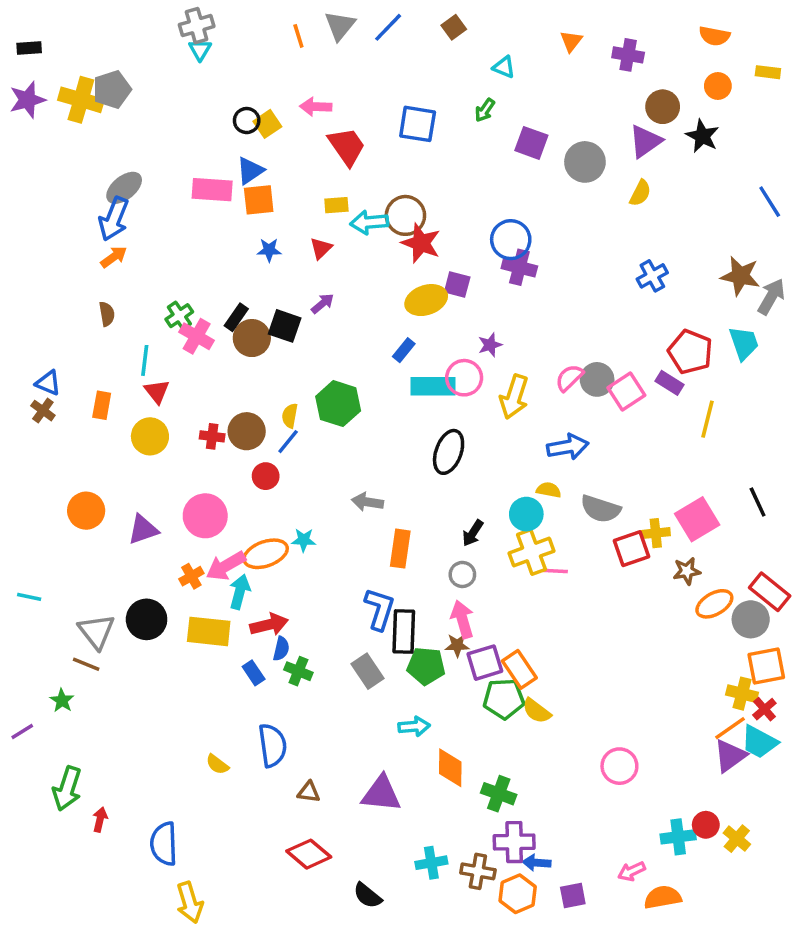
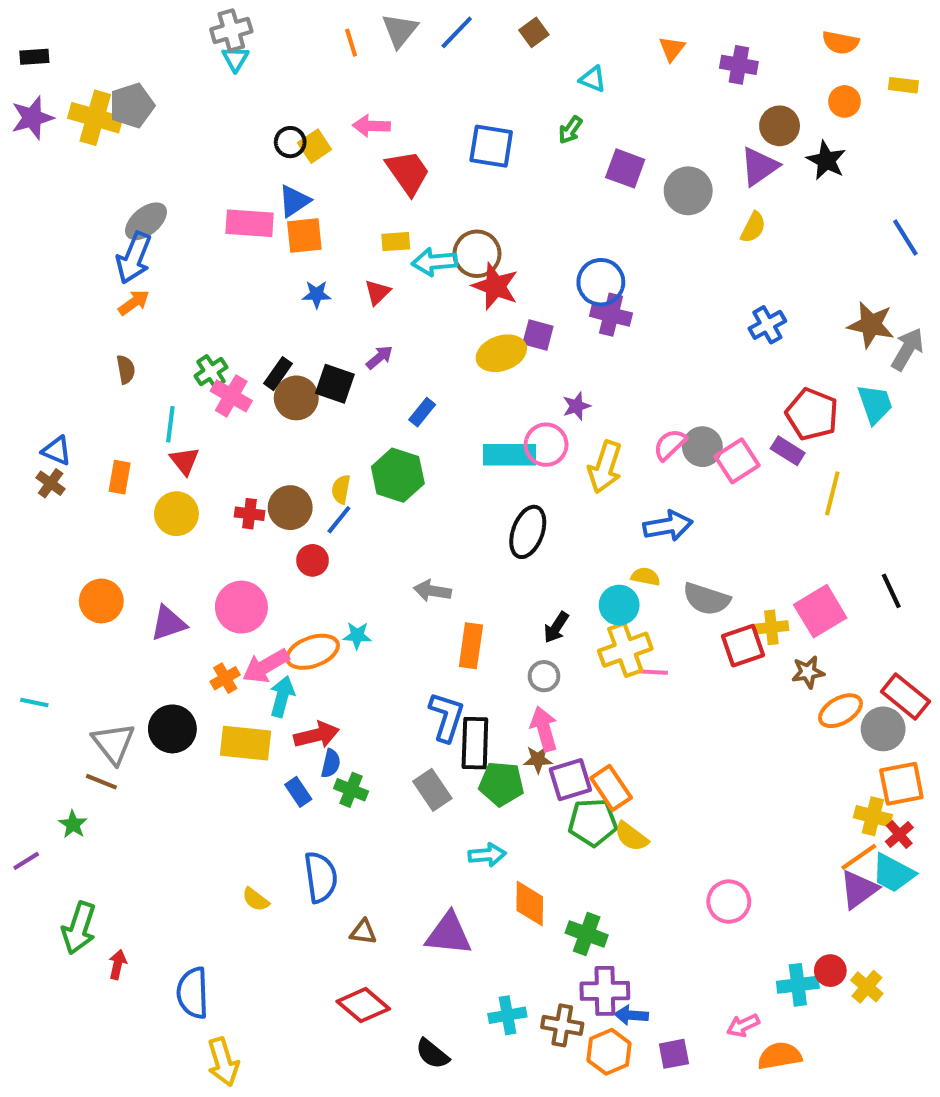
blue rectangle: (404, 350) -> (422, 412), moved

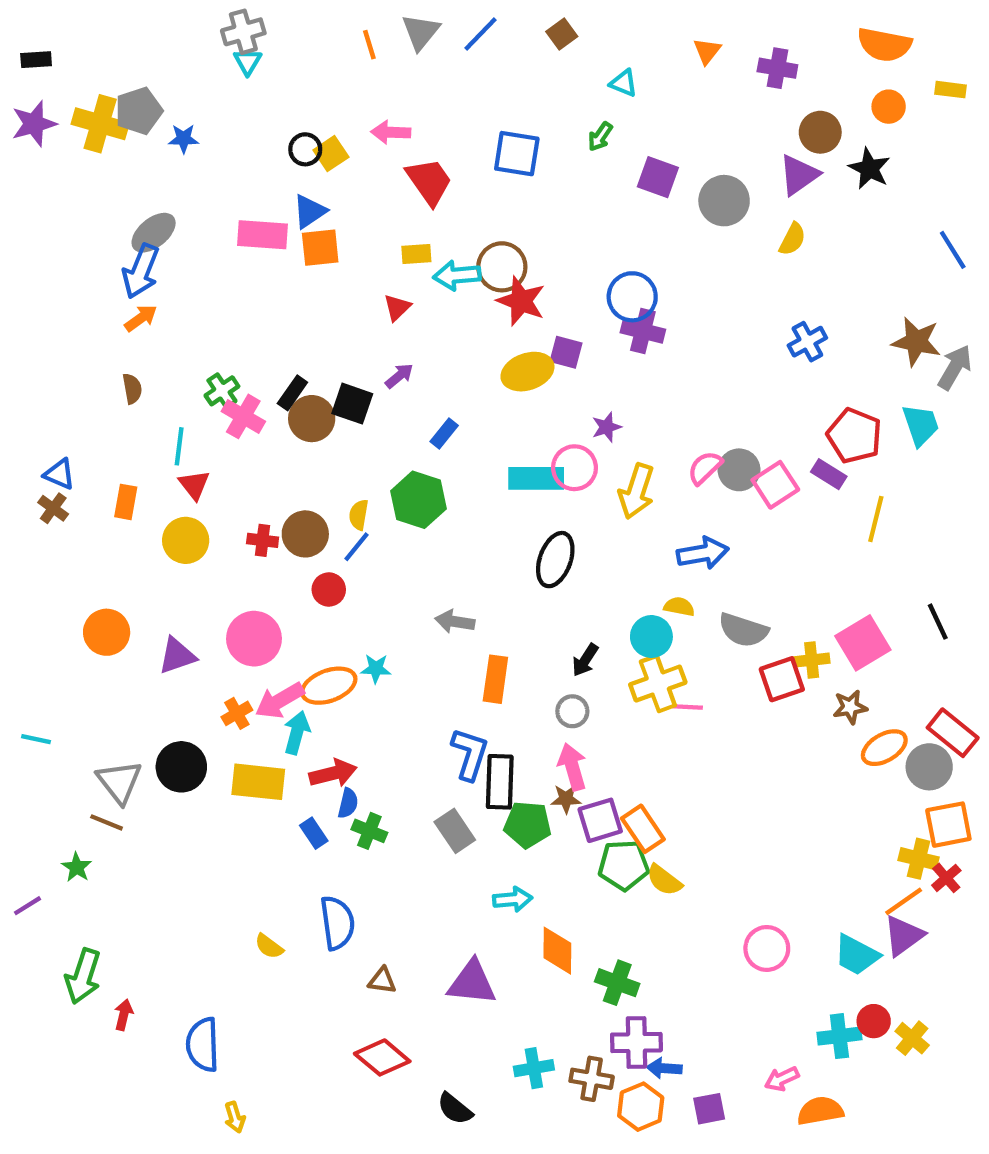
orange semicircle: (840, 43) -> (884, 45), size x1.4
blue star: (317, 294) -> (183, 139), moved
cyan trapezoid: (893, 873) -> (857, 955), moved
yellow arrow: (223, 1062) -> (235, 1117), size x0.6

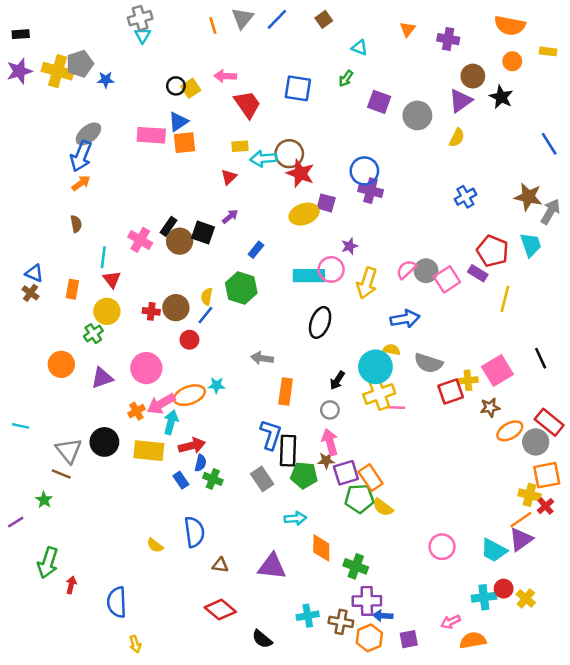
green cross: (222, 391) -> (93, 334), moved
cyan circle: (651, 637) -> (375, 367), size x1.4

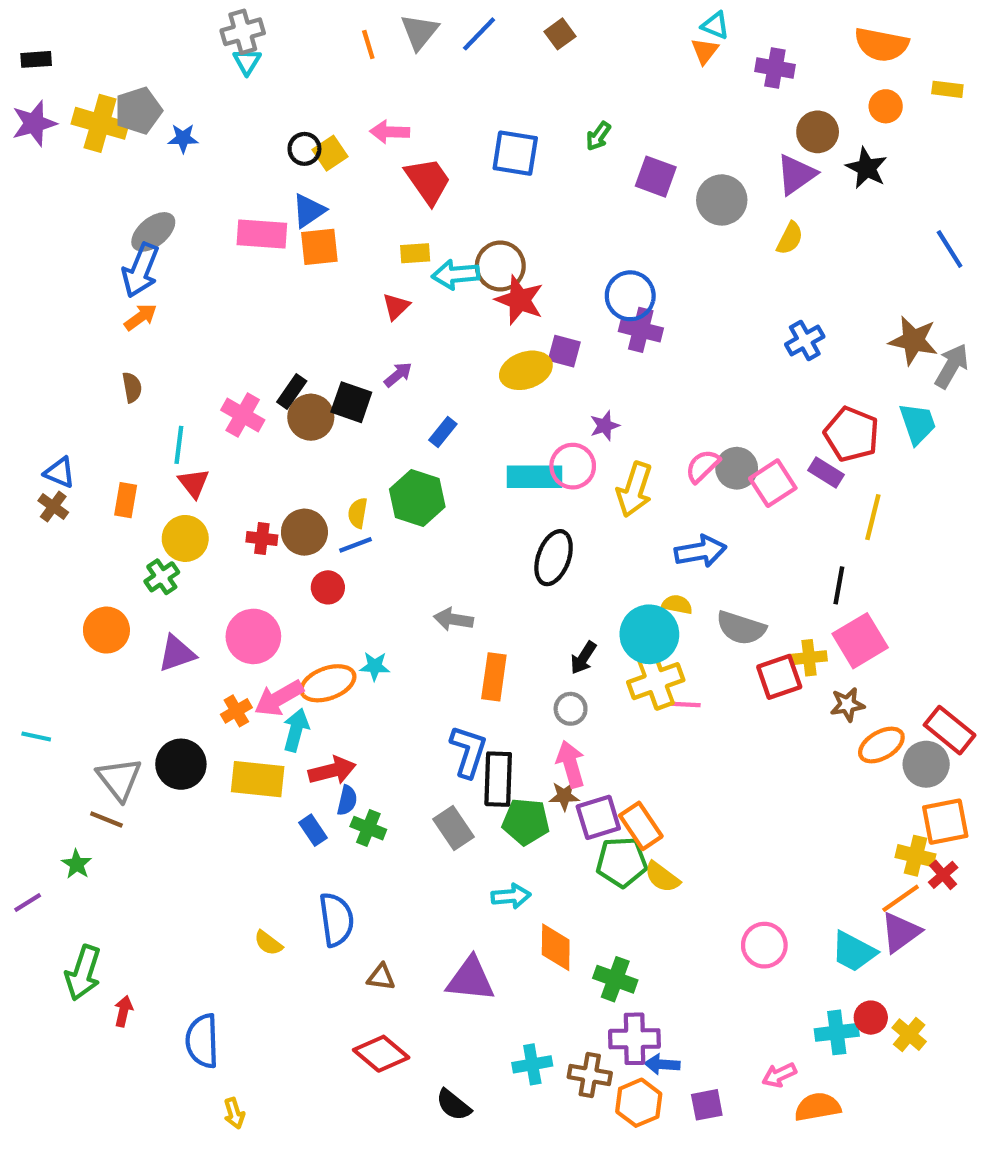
cyan triangle: (359, 48) -> (715, 25), moved
blue line: (205, 315) -> (356, 545), turned 30
black line: (541, 358) -> (839, 585), moved, turned 35

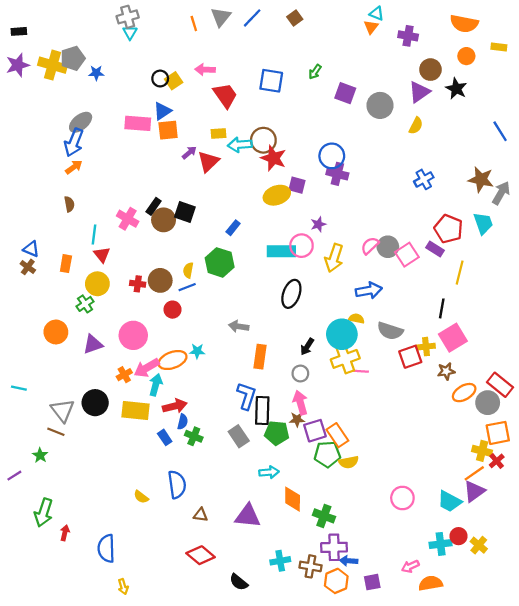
red triangle: (396, 306) -> (208, 162), size x1.5
purple arrow: (398, 375) -> (189, 153), moved
yellow semicircle: (662, 877) -> (349, 462), turned -48

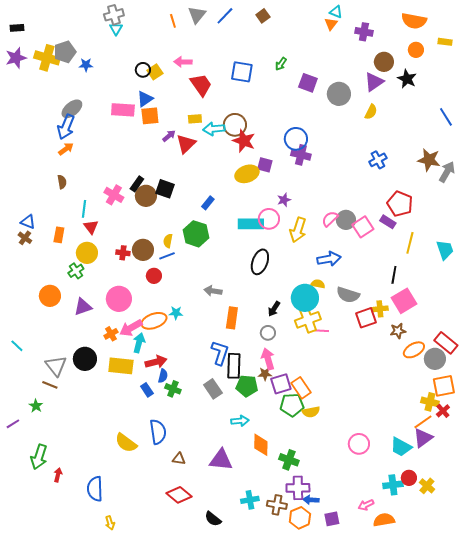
cyan trapezoid: (483, 223) -> (445, 250), moved
cyan line: (19, 388) -> (17, 346), turned 32
yellow semicircle: (141, 497) -> (126, 443), size x1.6

